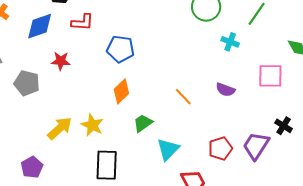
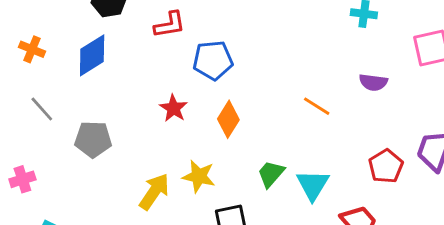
red L-shape: (82, 22) -> (170, 25), moved
red star: (61, 61) -> (174, 108), moved, turned -30
green trapezoid: (143, 123) -> (271, 174), moved

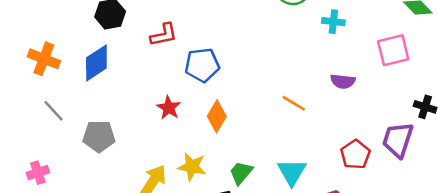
orange cross: (32, 49) -> (44, 59), size x1.4
green trapezoid: (271, 174) -> (241, 173), moved

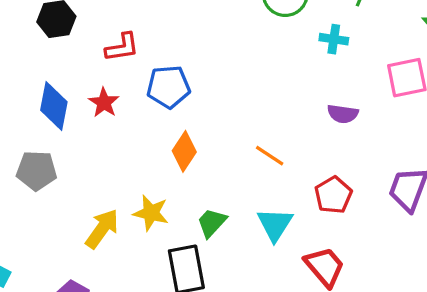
blue diamond: (96, 63) -> (54, 106), moved, turned -48
orange line: (294, 103) -> (270, 156), moved
red star: (169, 108) -> (104, 103), moved
red pentagon: (355, 155) -> (333, 195), moved

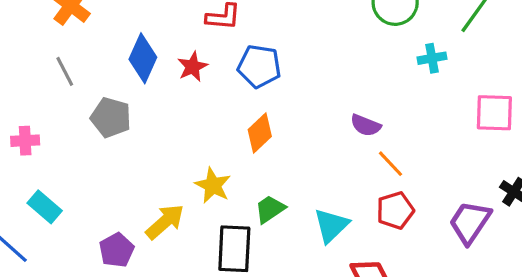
cyan cross: (334, 39) -> (432, 58), turned -32
purple semicircle: (343, 114) -> (366, 125), moved
orange line: (270, 156) -> (391, 164), moved
yellow arrow: (102, 229) -> (165, 222), moved

